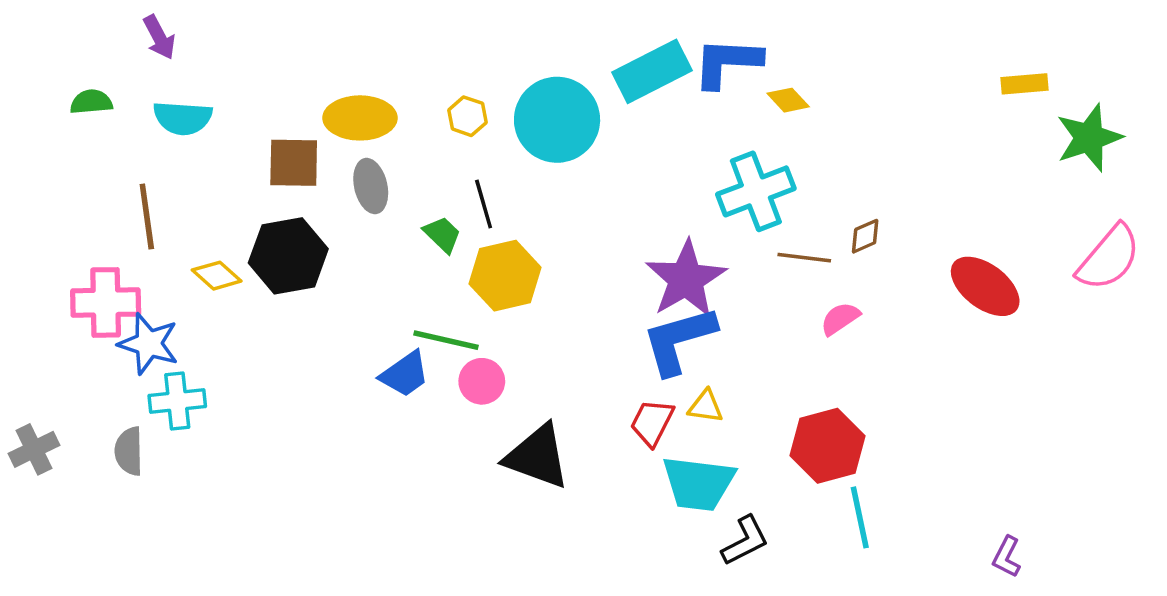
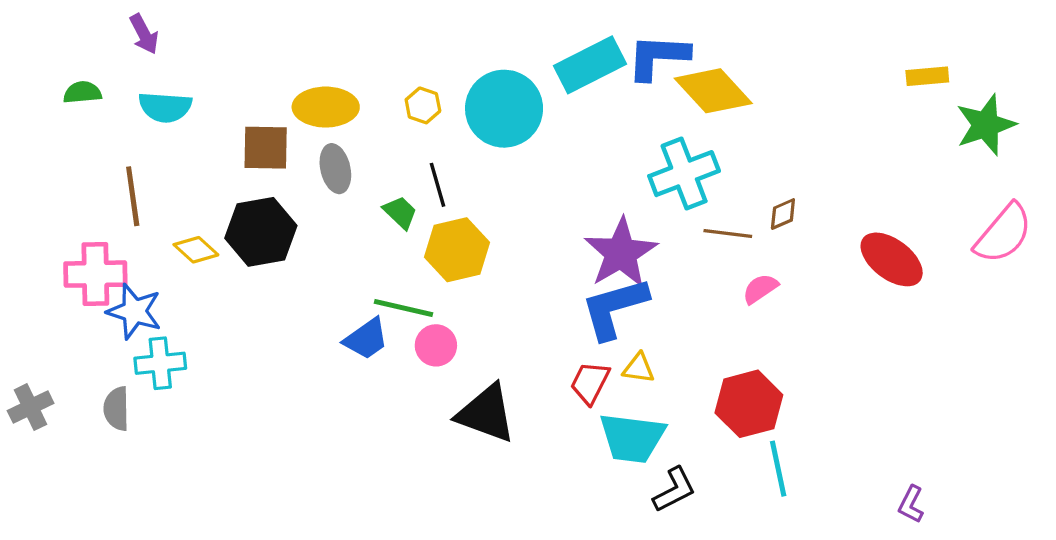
yellow diamond: (788, 100) -> (713, 91), size x2.0

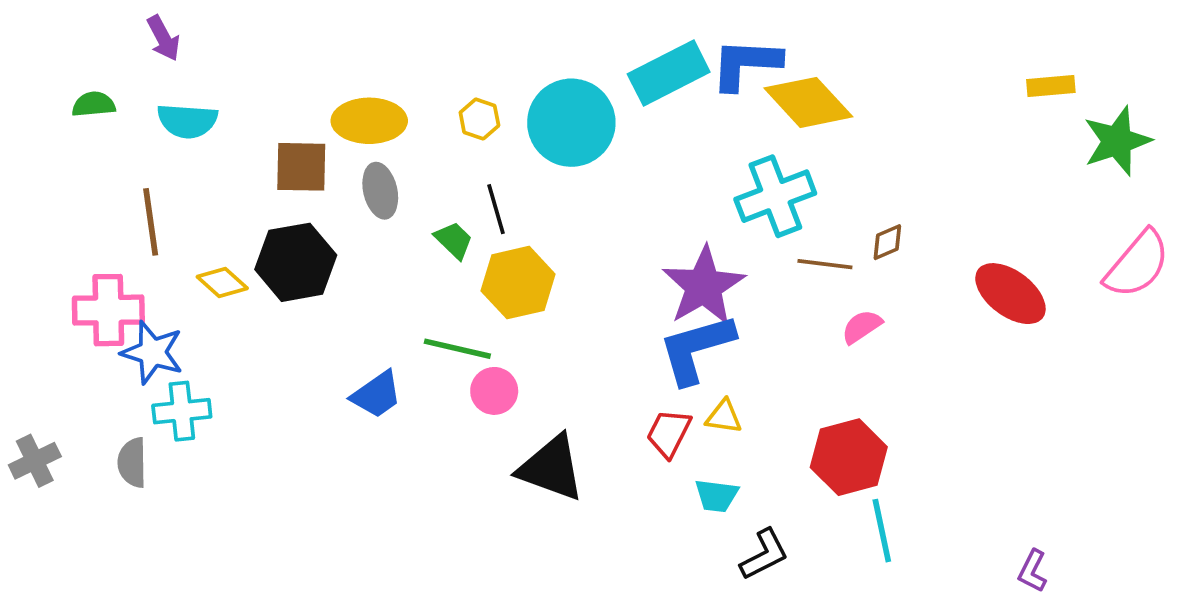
blue trapezoid: (366, 339) -> (377, 395), moved
cyan trapezoid: (632, 438) -> (716, 496), size x0.6

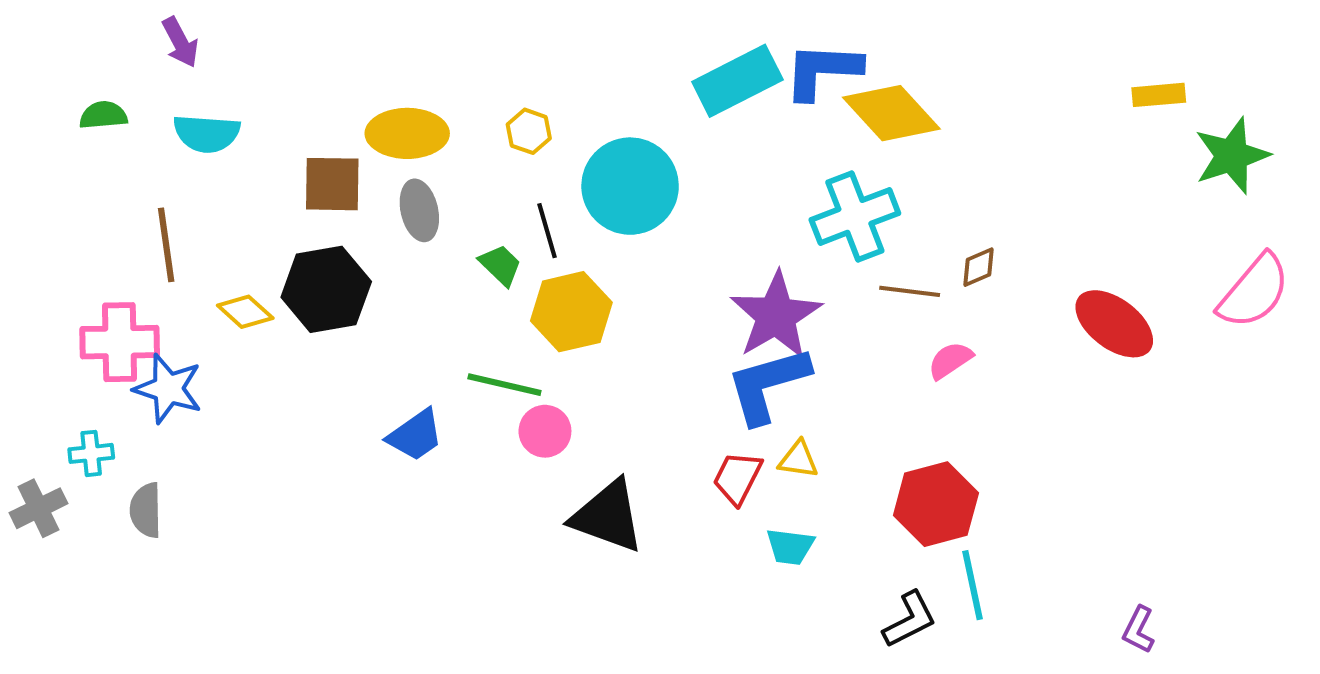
cyan circle: (571, 123) -> (630, 186), moved
cyan cross: (182, 411) -> (91, 453), moved, size x0.7
black L-shape: (764, 554) -> (910, 620), moved

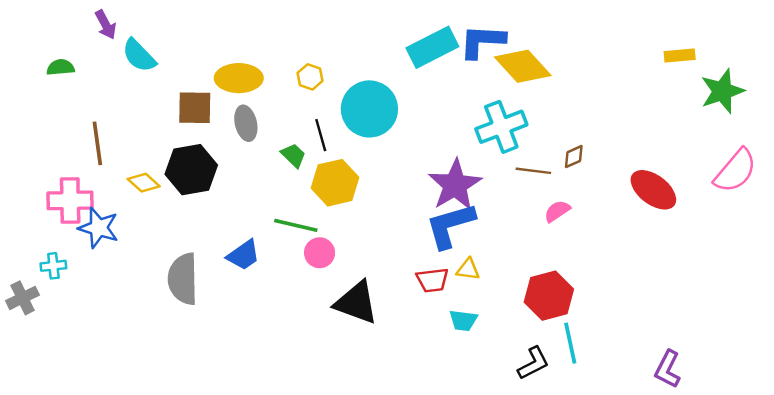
cyan semicircle: (207, 133) -> (139, 56), moved, turned 42
red trapezoid: (737, 478) -> (432, 280), turned -124
gray semicircle: (146, 510) -> (183, 279), moved, size x1.6
purple L-shape: (1139, 630) -> (668, 369), size x1.4

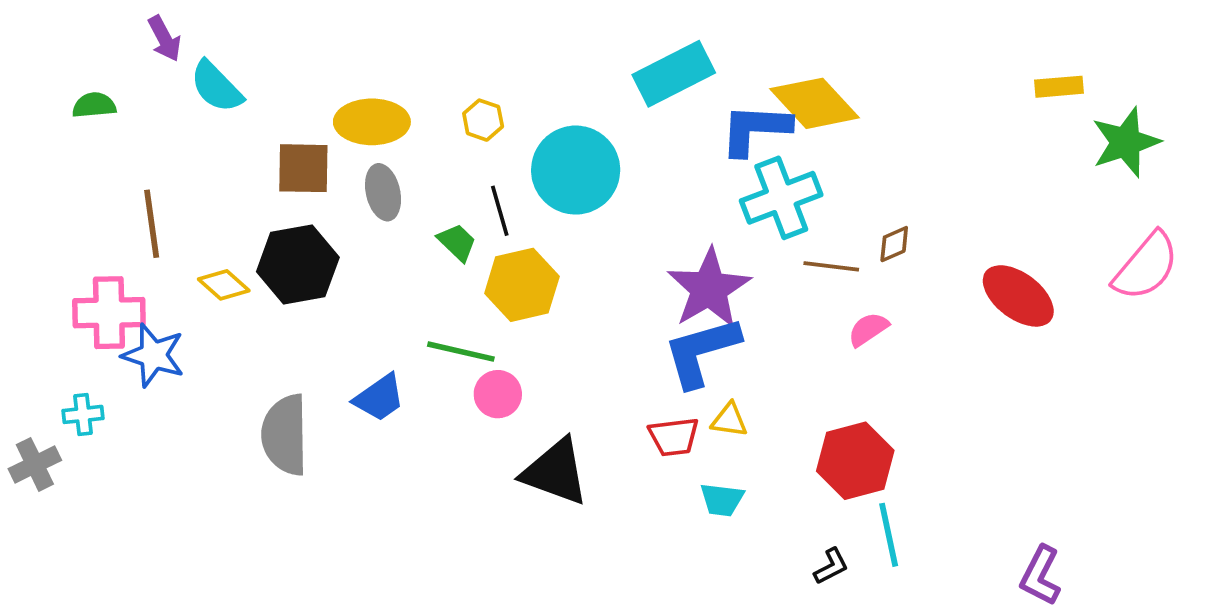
blue L-shape: (482, 41) -> (755, 129), moved
black L-shape: (533, 363) -> (831, 566), size x0.7

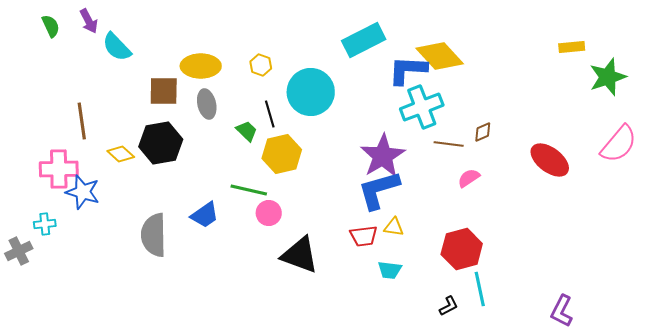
green semicircle: (94, 105) -> (51, 26), moved, turned 70

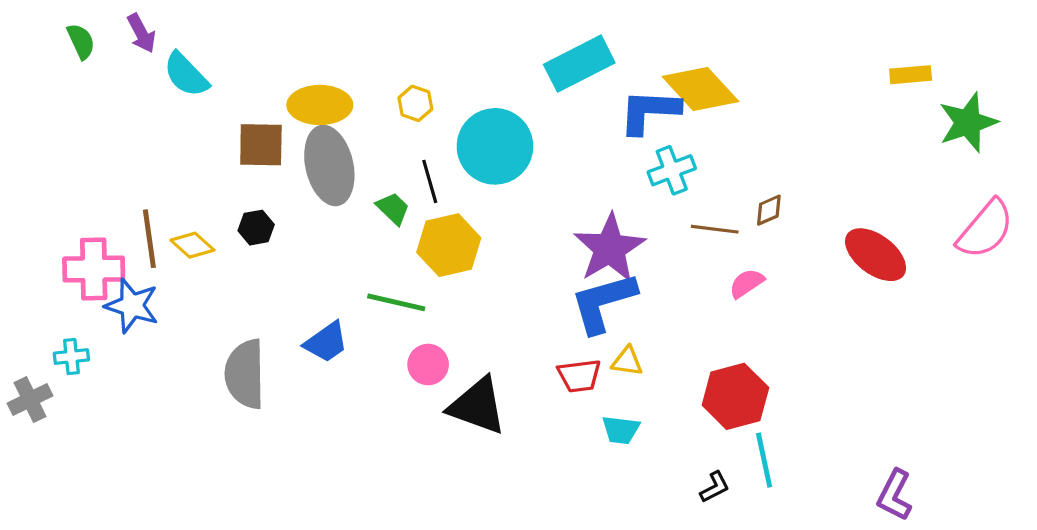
gray ellipse: (207, 104) -> (329, 165), size x1.6
cyan cross: (422, 107) -> (672, 170), size x0.7
brown line: (82, 121) -> (149, 239), moved
black hexagon: (161, 143) -> (256, 228), size x0.5
pink circle: (269, 213) -> (428, 365), moved

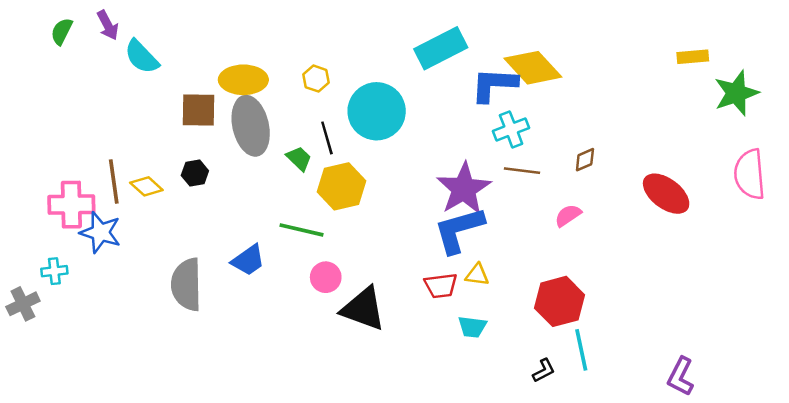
green semicircle: (81, 41) -> (62, 31), turned -128
brown line: (715, 229) -> (522, 171), moved
pink semicircle: (985, 229) -> (750, 174), turned 135

